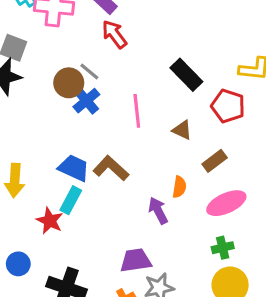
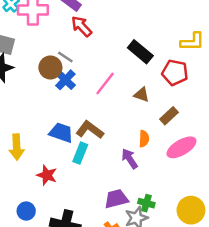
pink line: (137, 111) -> (105, 84), turned 50
cyan rectangle: (71, 200) -> (80, 153), moved
green cross: (223, 248) -> (146, 203), moved, turned 35

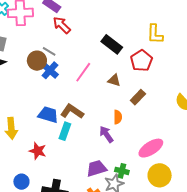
yellow L-shape: (192, 42) -> (155, 34), turned 95
red pentagon: (175, 72) -> (141, 61), turned 30
pink ellipse: (182, 147) -> (151, 148), moved

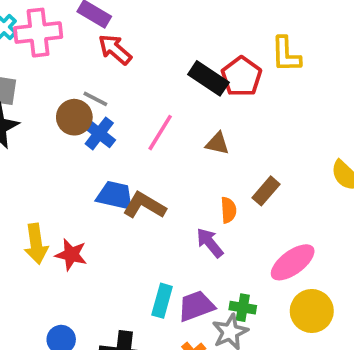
red pentagon: (141, 61) -> (241, 77), moved
brown rectangle: (138, 97) -> (266, 191), moved
blue trapezoid: (48, 115) -> (115, 196), moved
cyan rectangle: (65, 131) -> (162, 301), moved
red star: (38, 151) -> (71, 255), moved

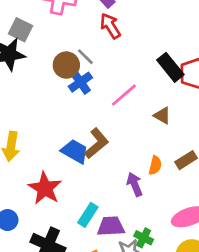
blue trapezoid: (115, 196) -> (75, 151), moved
brown L-shape: (144, 205) -> (96, 143), turned 92
red star: (71, 255) -> (45, 188), moved, size x1.4

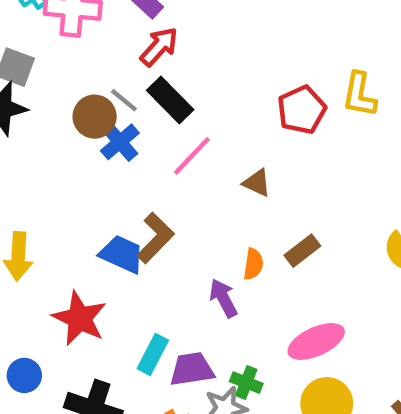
red arrow: (110, 26) -> (159, 47), turned 80
black rectangle: (170, 67) -> (170, 100), moved

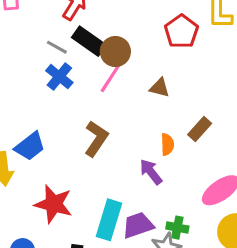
brown circle: (95, 117) -> (115, 52), moved
blue trapezoid: (122, 254) -> (30, 146), moved, turned 128
cyan rectangle: (153, 354) -> (109, 220), size x1.4

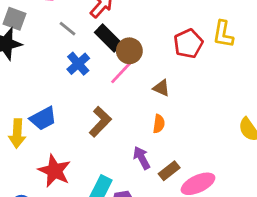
gray line: (57, 47) -> (67, 29), moved
brown rectangle: (200, 129) -> (169, 171), moved
orange semicircle: (167, 144) -> (159, 124), moved

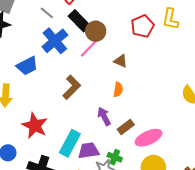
blue cross: (78, 64) -> (55, 41), size x1.4
blue trapezoid: (43, 118) -> (27, 66), moved

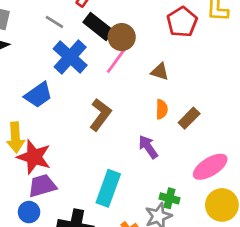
red star: (35, 126) -> (34, 157), moved
brown rectangle: (126, 127) -> (189, 118), moved
purple trapezoid: (89, 151) -> (42, 186), moved

